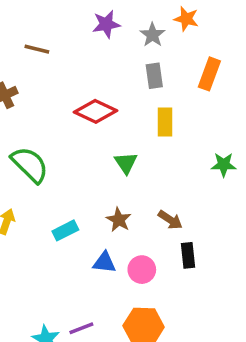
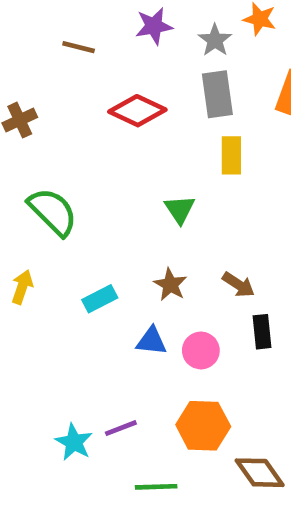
brown line: (37, 49) -> (79, 47), moved
gray rectangle: (154, 76) -> (217, 94), size x1.4
red diamond: (96, 111) -> (137, 111), moved

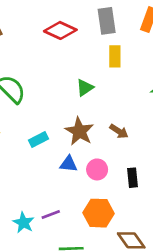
green triangle: (180, 209) -> (85, 88), turned 30
brown star: (170, 285) -> (79, 131), size x1.5
black rectangle: (262, 332) -> (133, 178), moved

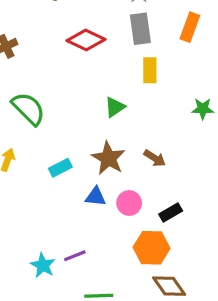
black rectangle: (133, 178) -> (171, 213), turned 66
orange hexagon: (98, 213) -> (152, 248), moved

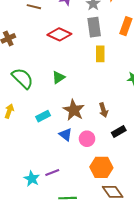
green triangle: (115, 107) -> (58, 77), moved
brown arrow: (155, 158) -> (103, 110), turned 40
blue triangle: (96, 197) -> (66, 135), turned 32
black rectangle: (171, 213) -> (119, 132), moved

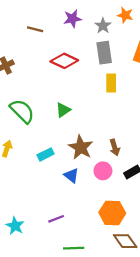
pink circle: (87, 139) -> (103, 171), moved
cyan star: (32, 179) -> (15, 226), moved

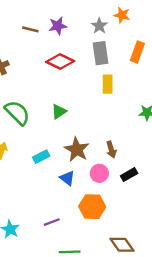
purple star: (72, 19) -> (58, 26), moved
orange hexagon: (112, 213) -> (92, 207), moved

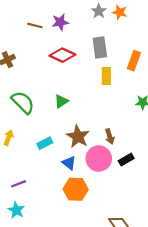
gray star: (99, 26) -> (99, 11), moved
orange rectangle: (137, 52) -> (134, 61), moved
pink circle: (99, 173) -> (99, 158), size x1.5
orange hexagon: (92, 207) -> (76, 189), moved
purple line: (52, 222) -> (18, 184), moved

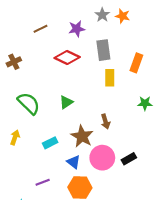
purple star: (60, 22) -> (77, 29), moved
brown line: (35, 25) -> (40, 29), turned -40
brown arrow: (110, 137) -> (105, 121), moved
purple line: (18, 184) -> (43, 182), moved

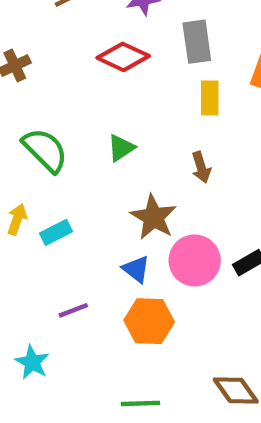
brown arrow: (105, 121) -> (201, 167), moved
cyan rectangle: (50, 143) -> (56, 232), moved

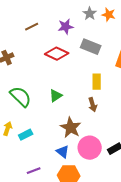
gray rectangle: (197, 42) -> (91, 47), turned -60
yellow rectangle: (210, 98) -> (97, 82), moved

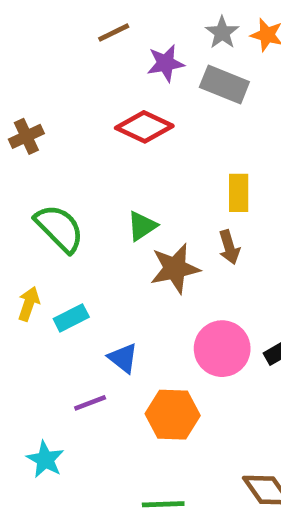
brown line: (32, 27) -> (114, 33), moved
gray rectangle: (91, 47) -> (224, 84), moved
brown star: (71, 128) -> (175, 268), moved, turned 30
blue triangle: (63, 152) -> (123, 358), moved

